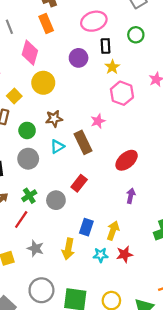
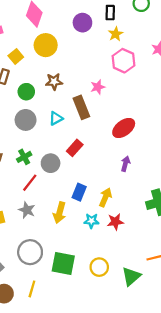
cyan triangle: (57, 147) -> (56, 118), moved
red line: (21, 220) -> (30, 183), moved

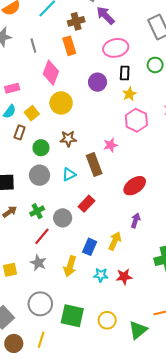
yellow arrow: (105, 197) -> (115, 241), moved

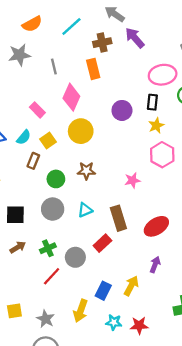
pink ellipse: (116, 48) -> (163, 75), moved
pink rectangle: (12, 88) -> (37, 110), moved, turned 56
brown rectangle: (94, 164) -> (118, 218), moved
gray star: (38, 263) -> (45, 319), moved

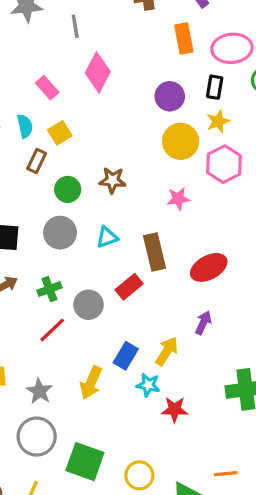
orange rectangle: (93, 69) -> (184, 39), moved
yellow circle: (81, 131) -> (181, 141), moved
cyan semicircle: (24, 137) -> (25, 126), turned -56
cyan star: (114, 322) -> (148, 385), moved

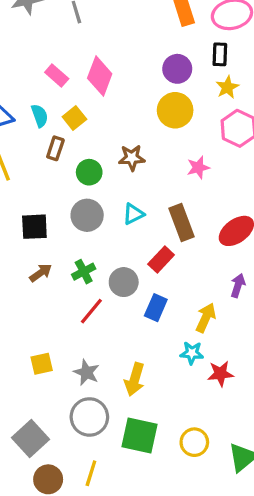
pink diamond: (98, 72) -> (100, 76), moved
yellow circle: (181, 141) -> (175, 110), moved
blue rectangle: (126, 356) -> (156, 308), moved
yellow arrow: (91, 383) -> (135, 379), moved

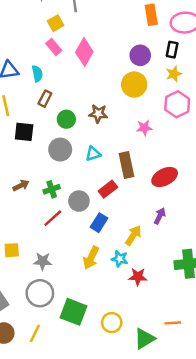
yellow square: (74, 118) -> (56, 23), moved
black square: (34, 227) -> (24, 132), moved
gray star: (86, 372) -> (43, 261), turned -30
yellow arrow: (135, 379) -> (91, 258), moved

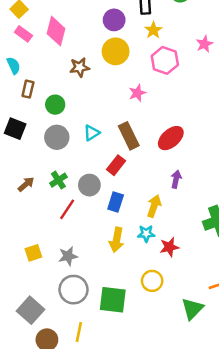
brown star: (98, 114) -> (80, 67), moved
black square: (24, 132) -> (15, 129), turned 30
yellow circle: (112, 323) -> (152, 281), moved

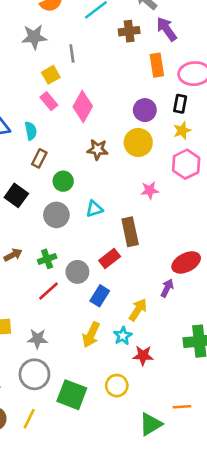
cyan triangle: (92, 133) -> (94, 209), moved
red ellipse: (171, 138) -> (186, 262), moved
cyan star: (146, 234) -> (123, 336), turned 30

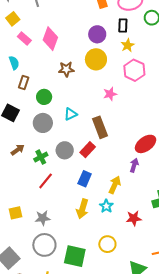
yellow square: (51, 75) -> (13, 19), moved
brown arrow: (13, 255) -> (18, 150), moved
gray circle: (77, 272) -> (65, 150), moved
red star: (143, 356) -> (134, 218), moved

